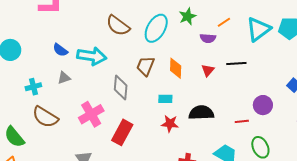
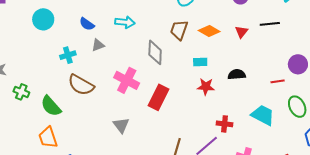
blue semicircle: (60, 50) -> (87, 24), moved
cyan arrow: (92, 56) -> (125, 22), size x0.7
orange diamond: (176, 68) -> (209, 31), turned -60
black semicircle: (201, 113) -> (237, 74), size x0.7
pink cross: (91, 114) -> (127, 80), turned -30

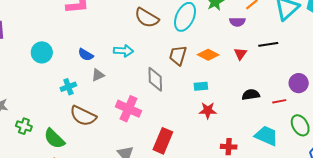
black semicircle: (237, 74) -> (251, 95), moved
red rectangle: (159, 97) -> (163, 141), moved

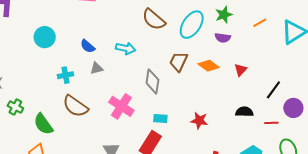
purple semicircle: (237, 22) -> (223, 38), moved
black line: (268, 44) -> (273, 90), moved, turned -54
cyan rectangle: (201, 86) -> (160, 118), moved

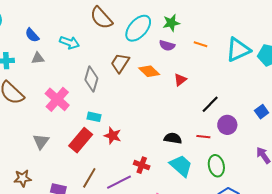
orange line: (260, 23) -> (201, 44), moved, turned 40
black semicircle: (244, 112) -> (173, 138), moved
red star: (199, 121) -> (113, 136), moved

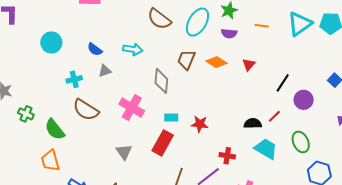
red star: (113, 136) -> (200, 124), moved
red line: (203, 137) -> (274, 116), moved, turned -40

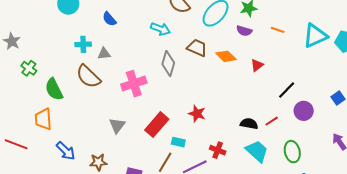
cyan arrow: (133, 49) -> (160, 29), moved
brown trapezoid: (186, 60) -> (197, 48), turned 80
gray triangle: (105, 71) -> (104, 54), moved
pink cross: (132, 108) -> (134, 84), turned 30
cyan rectangle: (171, 118) -> (178, 142), moved

